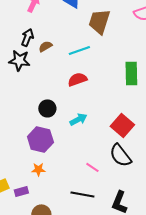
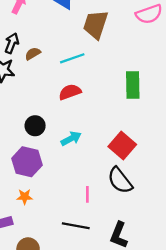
pink line: (92, 167) -> (87, 194), turned 56

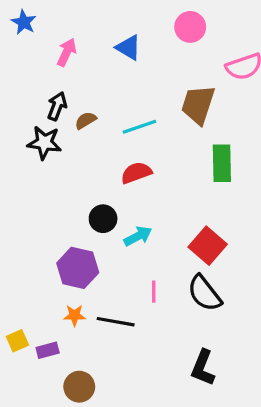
brown trapezoid: (96, 25) -> (198, 105), moved
black circle: (35, 126) -> (103, 219), moved
pink line: (87, 194) -> (154, 292), moved
black line: (76, 226) -> (116, 322), moved

